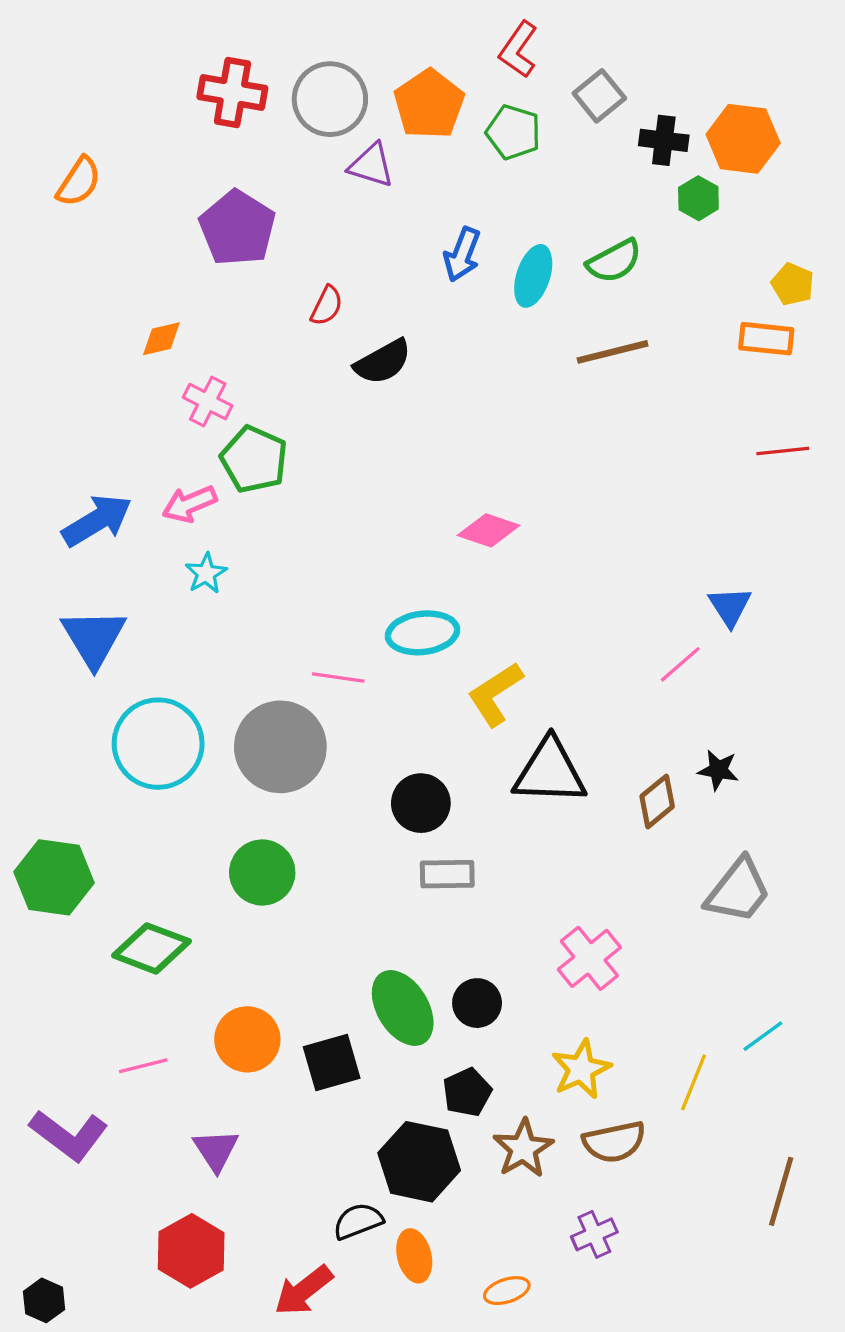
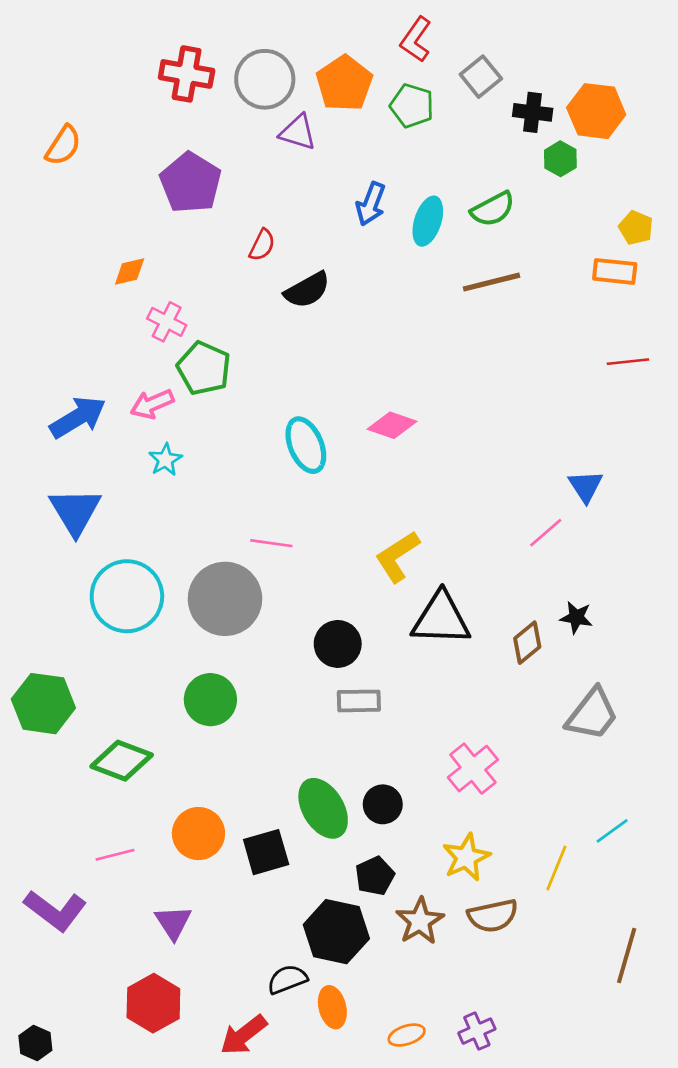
cyan ellipse: (422, 633) -> (306, 445), moved, turned 74
purple cross: (594, 1234) -> (477, 1031), moved

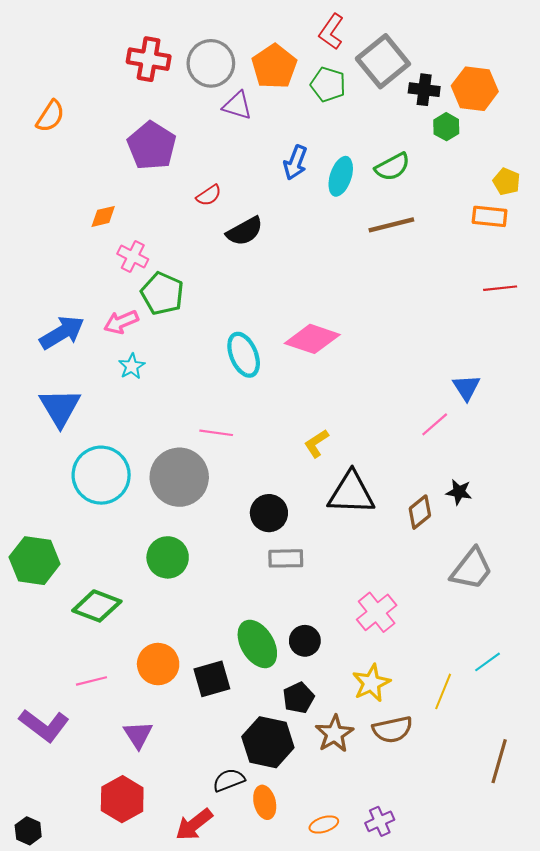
gray square: (481, 77) -> (383, 61), size x1.6
red semicircle: (262, 245) -> (209, 195), turned 30
pink diamond: (392, 425) -> (312, 339), size x1.4
yellow L-shape: (397, 556) -> (316, 443), size x0.7

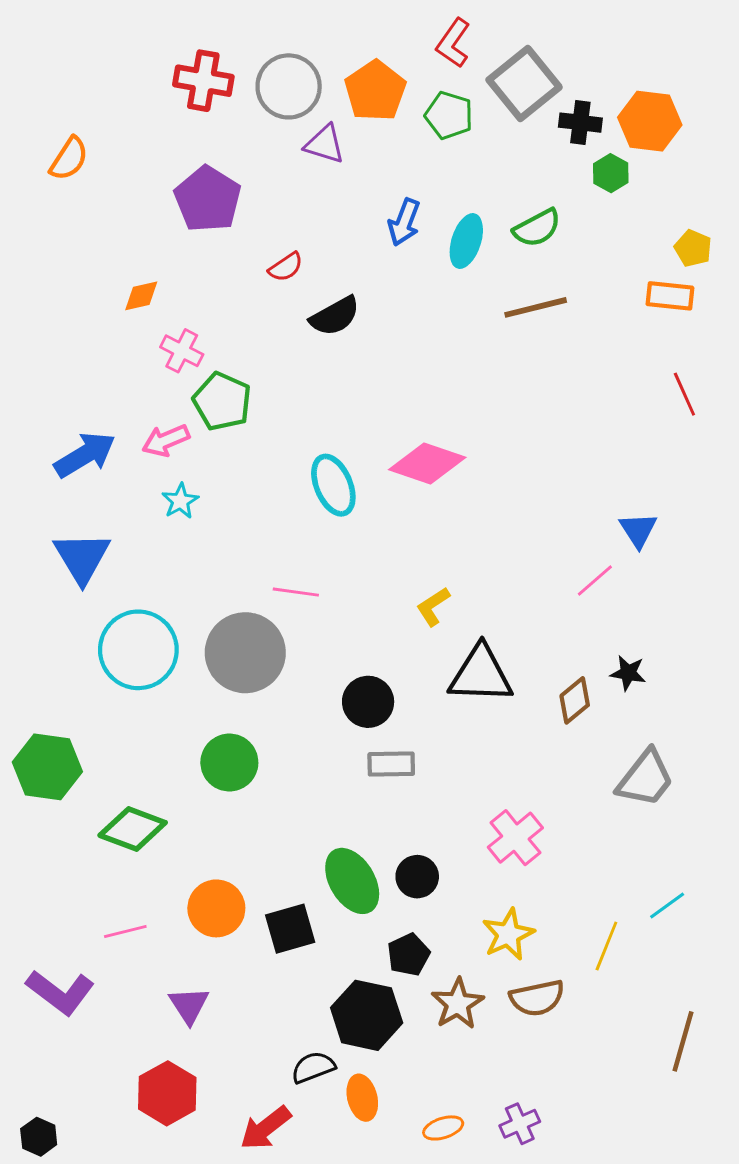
red line: (500, 288) -> (684, 394), turned 72

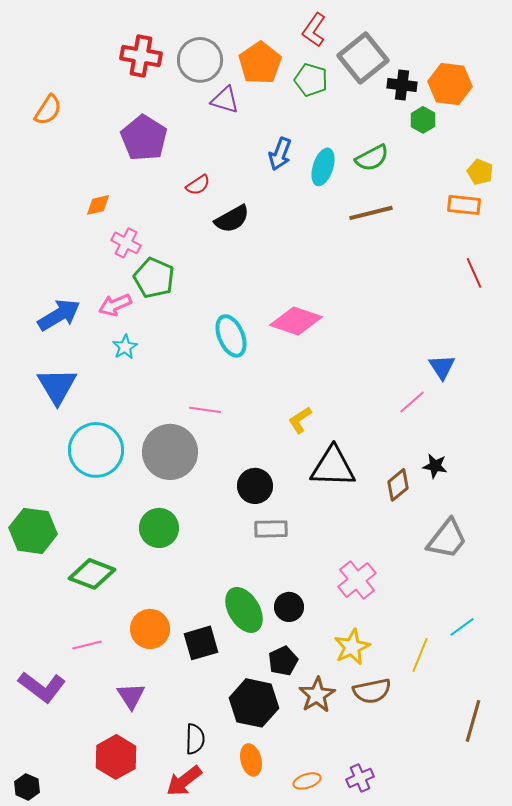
black semicircle: (313, 1067) -> (195, 739), moved, turned 112

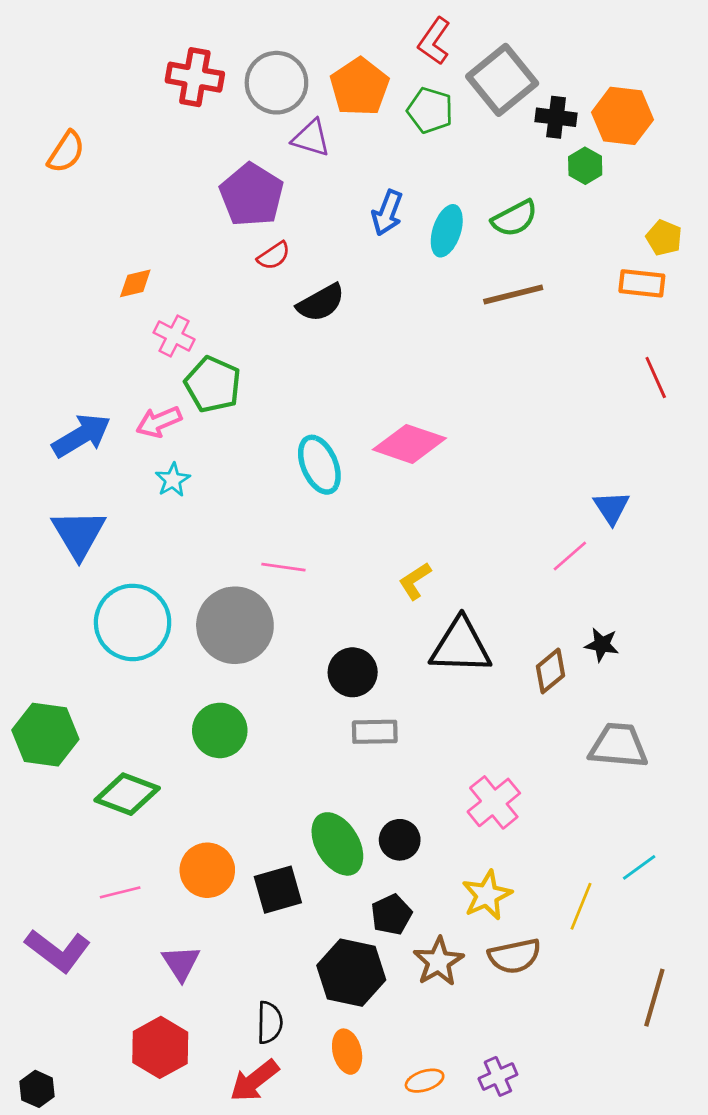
purple pentagon: (144, 138) -> (252, 195), moved
gray trapezoid: (447, 539) -> (618, 746), turned -123

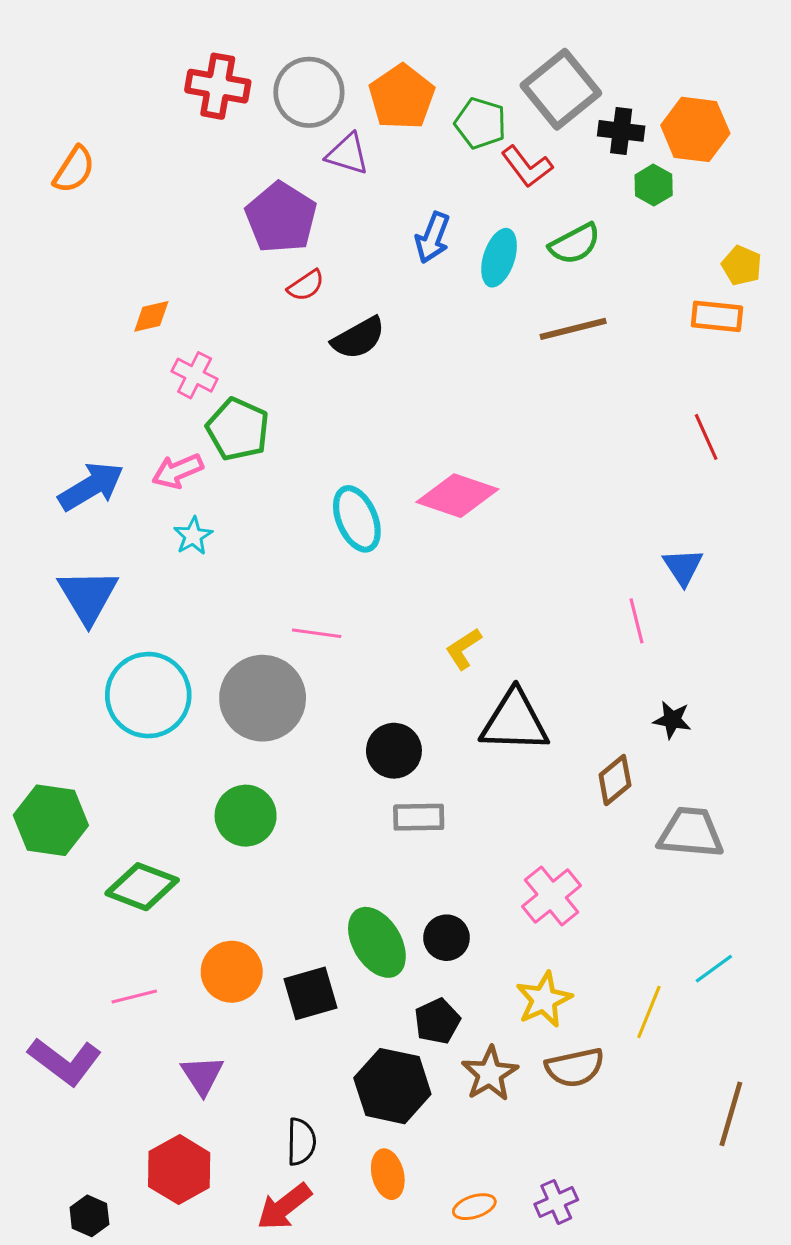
red L-shape: (434, 41) -> (527, 167), moved, turned -72
red line: (656, 377) -> (706, 437), moved
pink line: (570, 556) -> (637, 621), turned -63
brown diamond: (551, 671) -> (615, 780), moved
black hexagon: (37, 1089) -> (89, 1216), moved

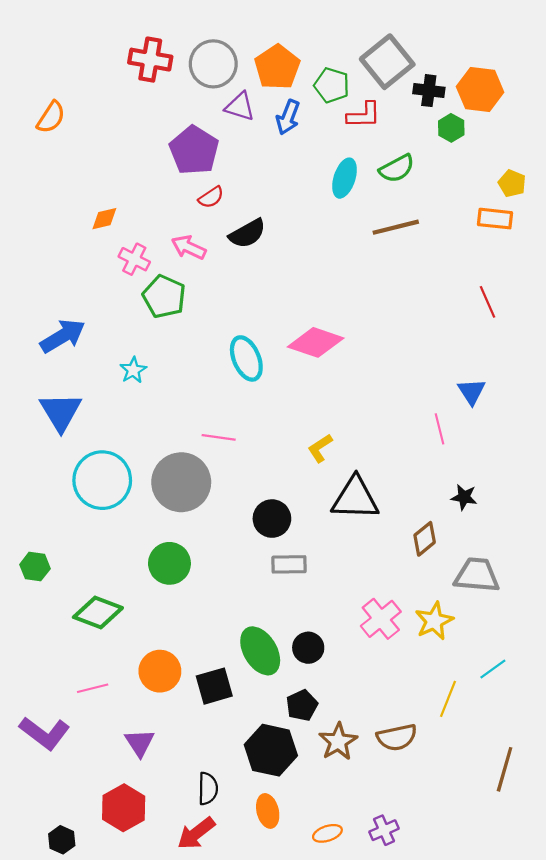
red L-shape: (527, 167) -> (364, 115), turned -54
blue arrow: (433, 238) -> (288, 117), moved
pink arrow: (178, 471) -> (189, 247), moved, turned 48
green hexagon: (51, 820) -> (35, 567), size x0.6
yellow star: (544, 1000) -> (434, 621), moved

